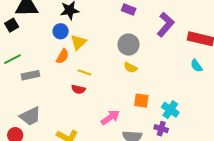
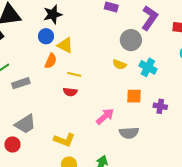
yellow triangle: (79, 42) -> (65, 45), turned -42
gray circle: (129, 45) -> (131, 40), moved
cyan cross: (170, 110) -> (148, 67), moved
purple cross: (161, 129) -> (160, 106), moved

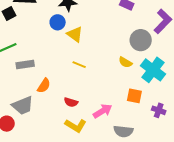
orange semicircle: (51, 61) -> (44, 86), moved
cyan cross: (148, 67) -> (153, 70), size x1.4
red semicircle: (70, 92) -> (71, 102), moved
yellow L-shape: (64, 140) -> (76, 126), moved

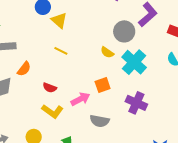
orange square: (134, 96) -> (103, 85), moved, turned -35
purple cross: (159, 110) -> (136, 103), size x1.5

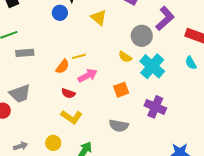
yellow triangle: (59, 20) -> (99, 17), moved
yellow line: (61, 51) -> (79, 56), turned -40
orange semicircle: (24, 69) -> (62, 66), moved
pink arrow: (80, 99) -> (88, 76), moved

